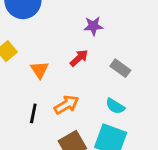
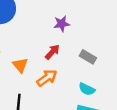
orange arrow: (66, 105) -> (47, 78), moved

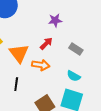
orange triangle: (20, 65) -> (19, 53), size x1.5
orange arrow: (47, 78) -> (41, 65), turned 42

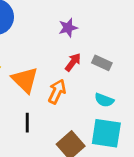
red arrow: (46, 43) -> (73, 62), moved
orange arrow: (41, 65) -> (57, 92), turned -66

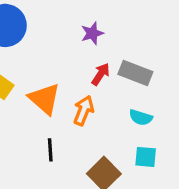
gray rectangle: (102, 63) -> (135, 73), size x1.4
cyan square: (106, 133) -> (146, 157), size x0.6

